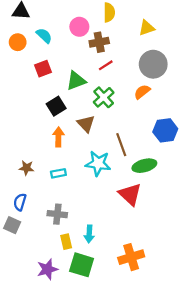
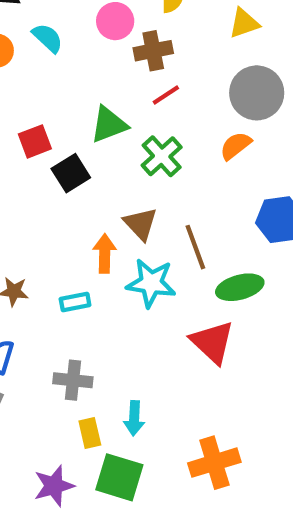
red square: (43, 69) -> (35, 141), moved
brown triangle: (86, 124) -> (141, 224), moved
orange arrow: (58, 137) -> (105, 253), moved

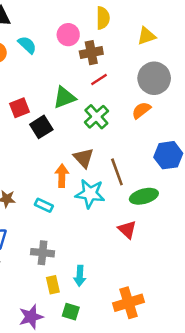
cyan rectangle: (75, 302) -> (44, 205), turned 36
red triangle: (212, 342) -> (127, 230), size x0.7
green square: (119, 477) -> (71, 312), size x0.6

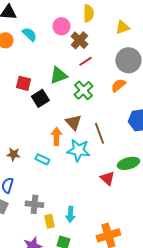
brown cross: (91, 53) -> (79, 40), turned -36
red square: (19, 108) -> (23, 83), turned 35
green ellipse: (144, 196) -> (128, 163), moved
gray cross: (43, 253) -> (34, 204), moved

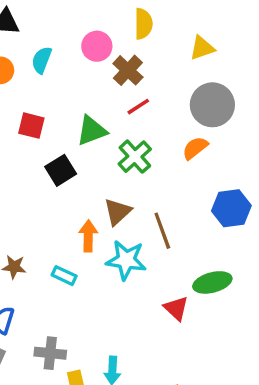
cyan semicircle: (29, 34) -> (42, 60), turned -112
red square: (23, 83) -> (31, 126), moved
brown triangle: (73, 122) -> (118, 212), turned 30

